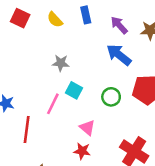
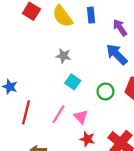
yellow semicircle: (55, 20) -> (63, 16), size x1.5
pink line: (53, 104) -> (59, 114), moved
red star: (82, 151) -> (87, 139), moved

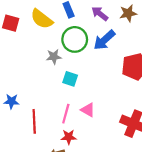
blue arrow: (117, 54) -> (104, 40), turned -70
green circle: (105, 91) -> (75, 39), moved, size x1.5
red star: (87, 139) -> (69, 137), moved

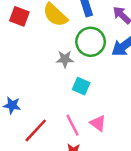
pink line: (66, 114) -> (72, 125), turned -48
red line: (34, 121) -> (36, 130), turned 40

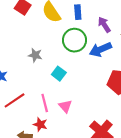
gray star: (65, 59) -> (35, 55), moved

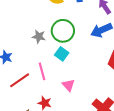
green circle: (74, 40) -> (63, 31), moved
pink line: (45, 103) -> (42, 71), moved

